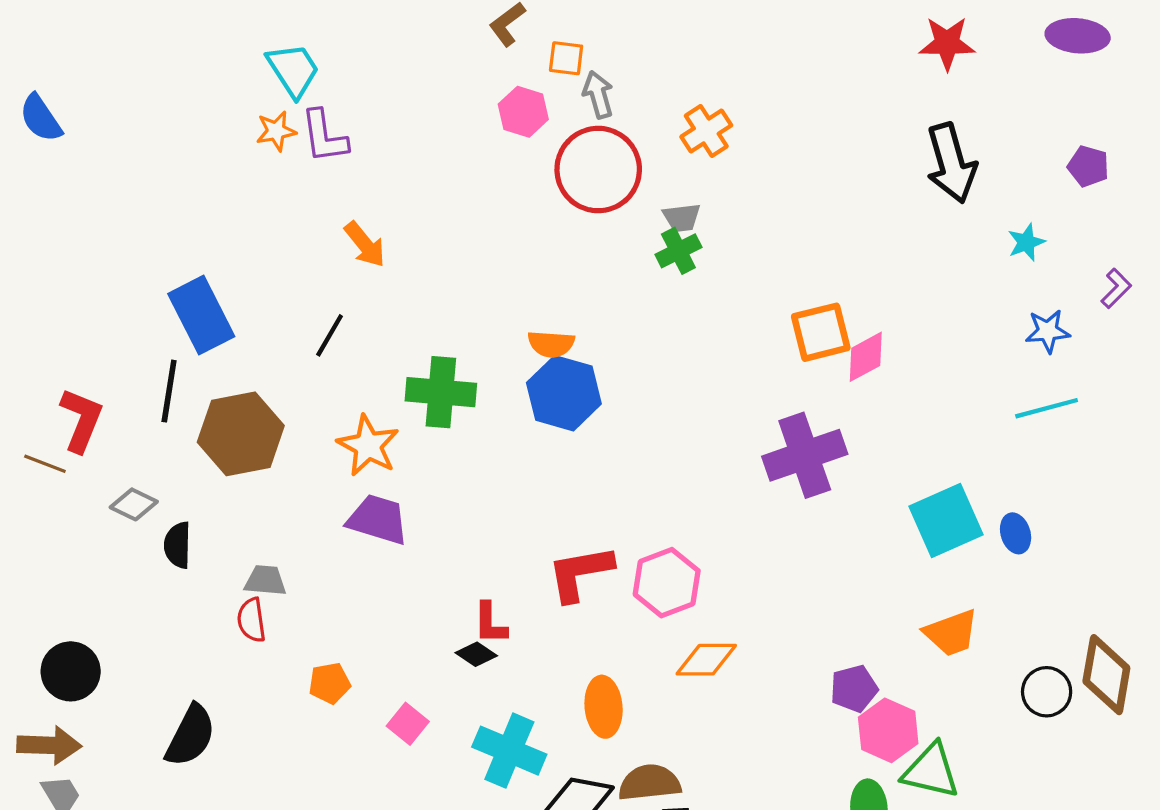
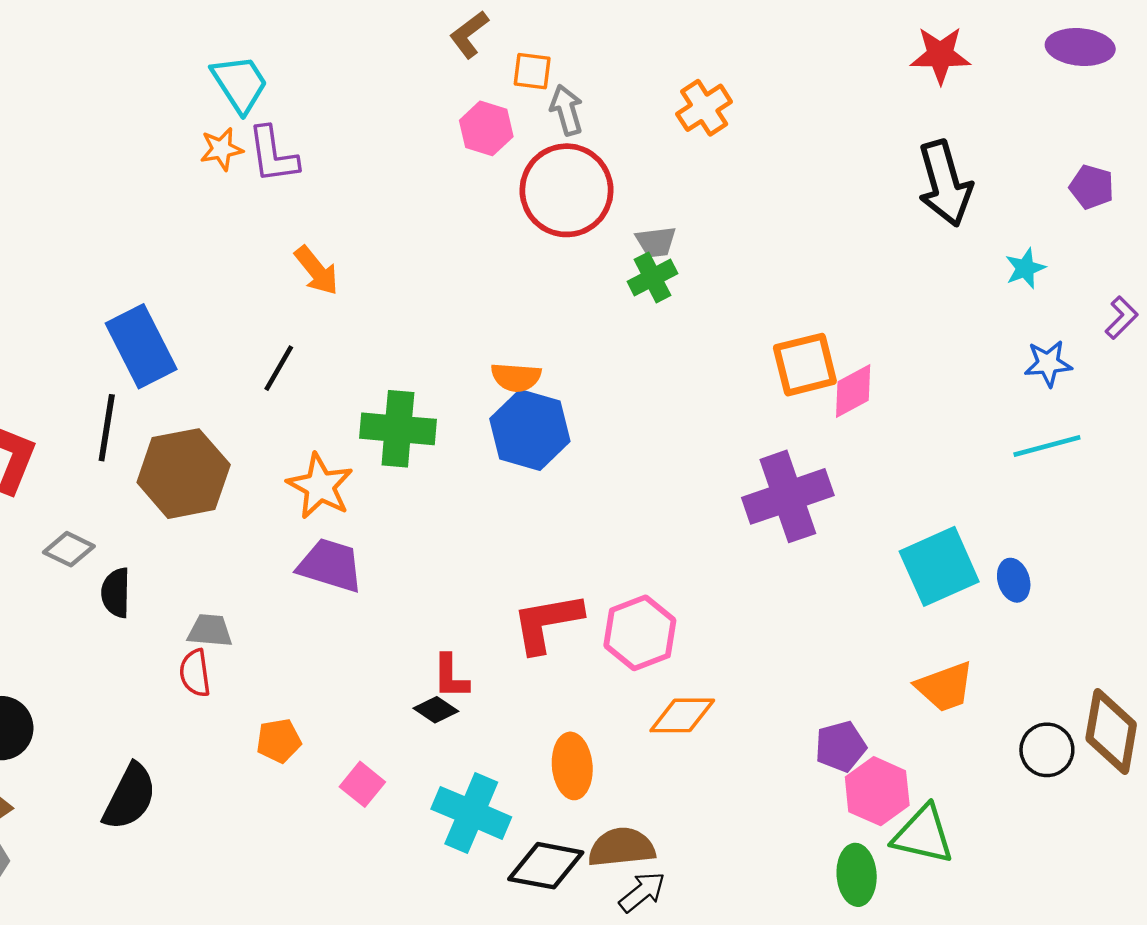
orange cross: (706, 131) -> (704, 108), moved

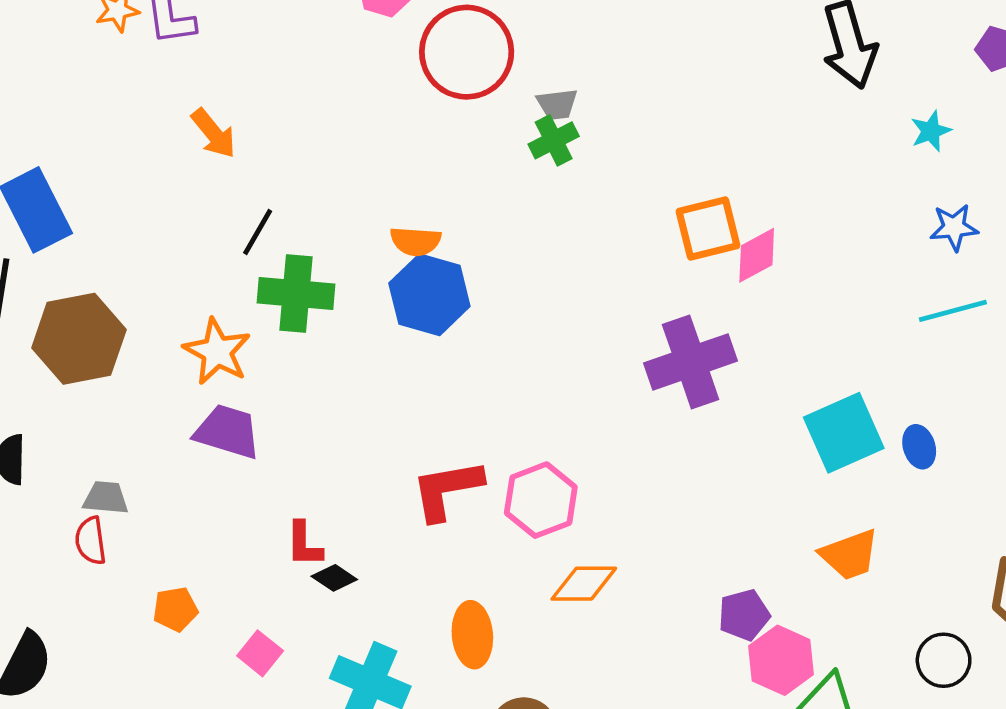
black line: (279, 368) -> (258, 232), moved
red L-shape: (451, 676) -> (304, 544), moved
black circle: (1047, 750) -> (944, 660), moved

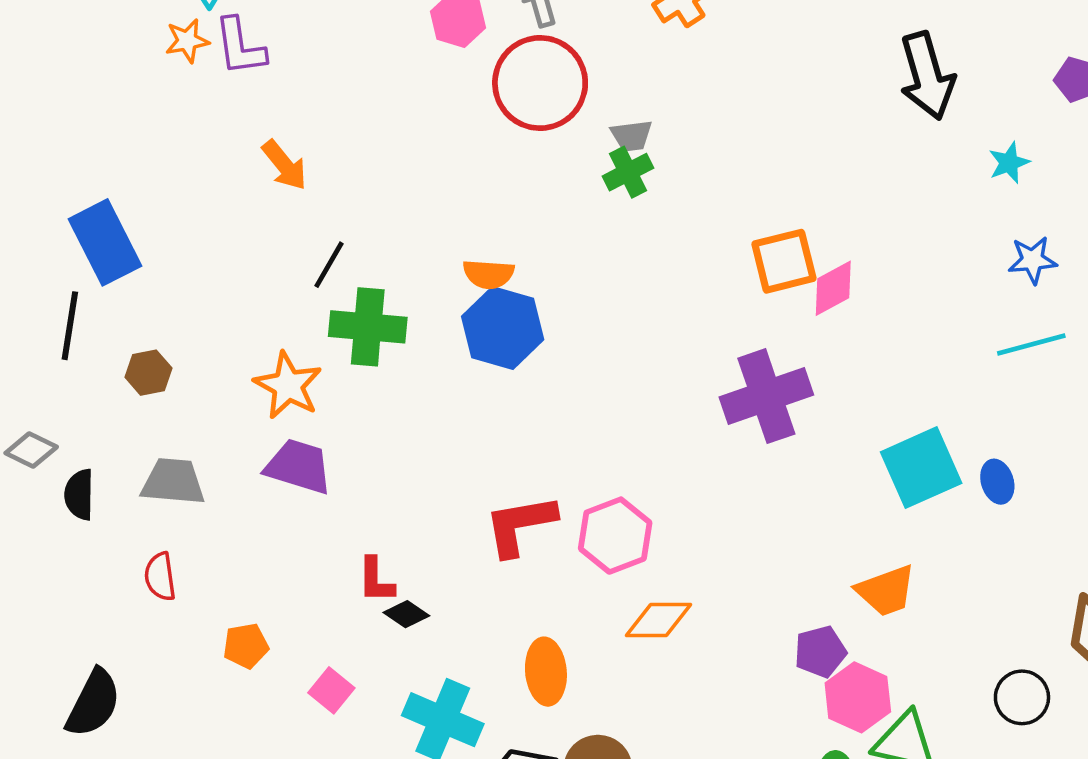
brown hexagon: (79, 339) -> (148, 373), size x0.5
gray trapezoid: (106, 498) -> (173, 482), moved, size x1.4
orange trapezoid: (850, 555) -> (886, 591), moved

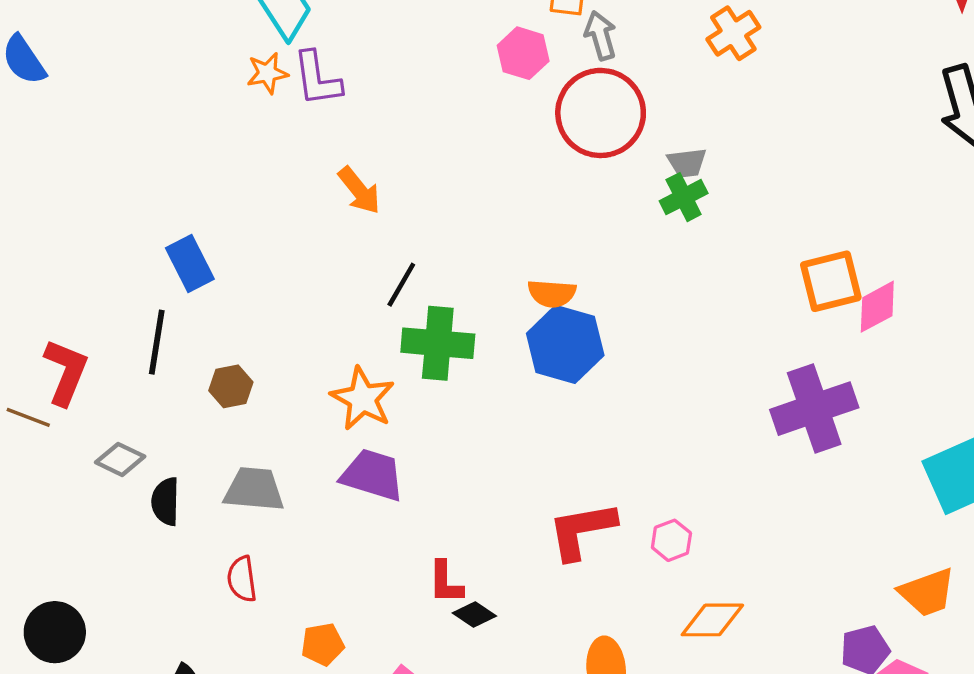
blue rectangle: (105, 242) -> (190, 264), size x0.7
pink hexagon: (615, 536) -> (671, 540), size x0.6

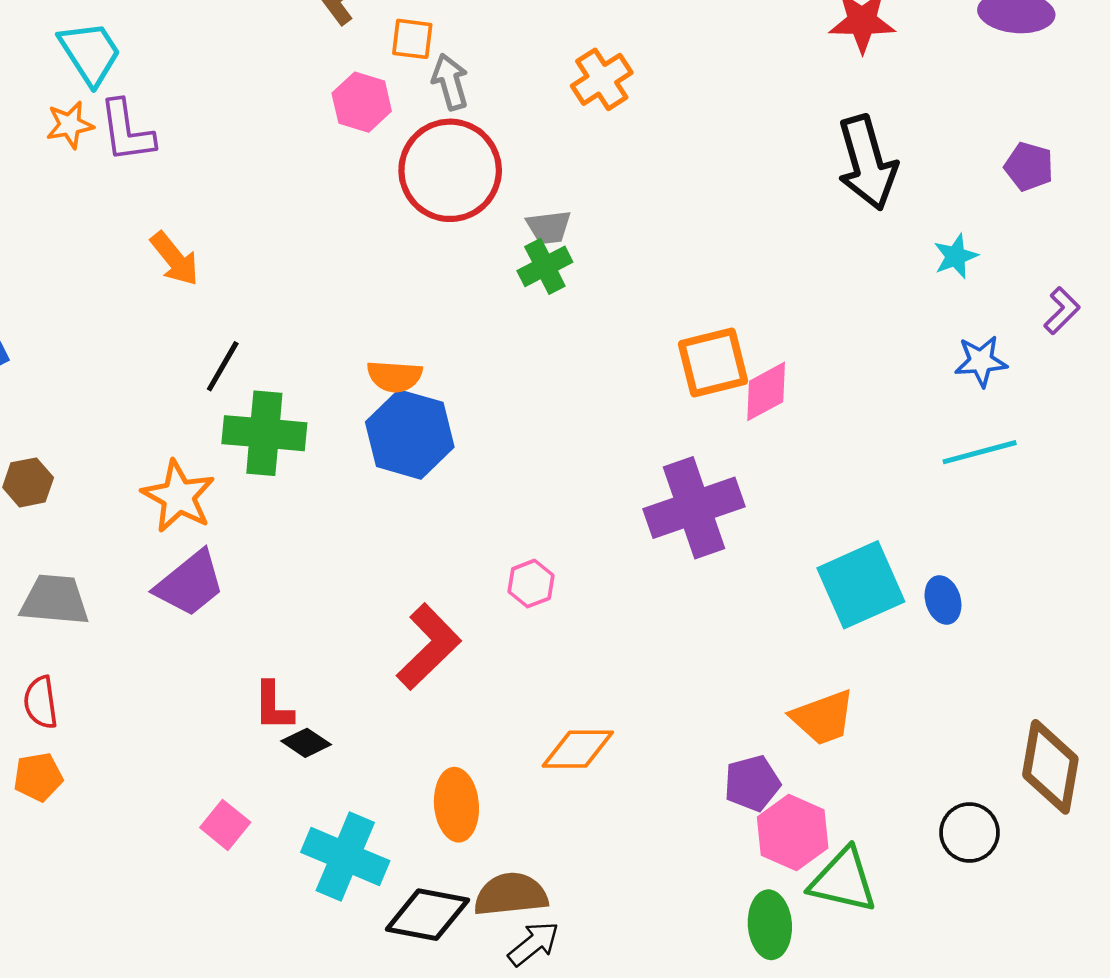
purple trapezoid: (373, 475) -> (190, 584), turned 124
red L-shape: (582, 530) -> (429, 647), turned 146
pink hexagon: (671, 540) -> (531, 584), moved
orange pentagon: (323, 644) -> (38, 777), moved

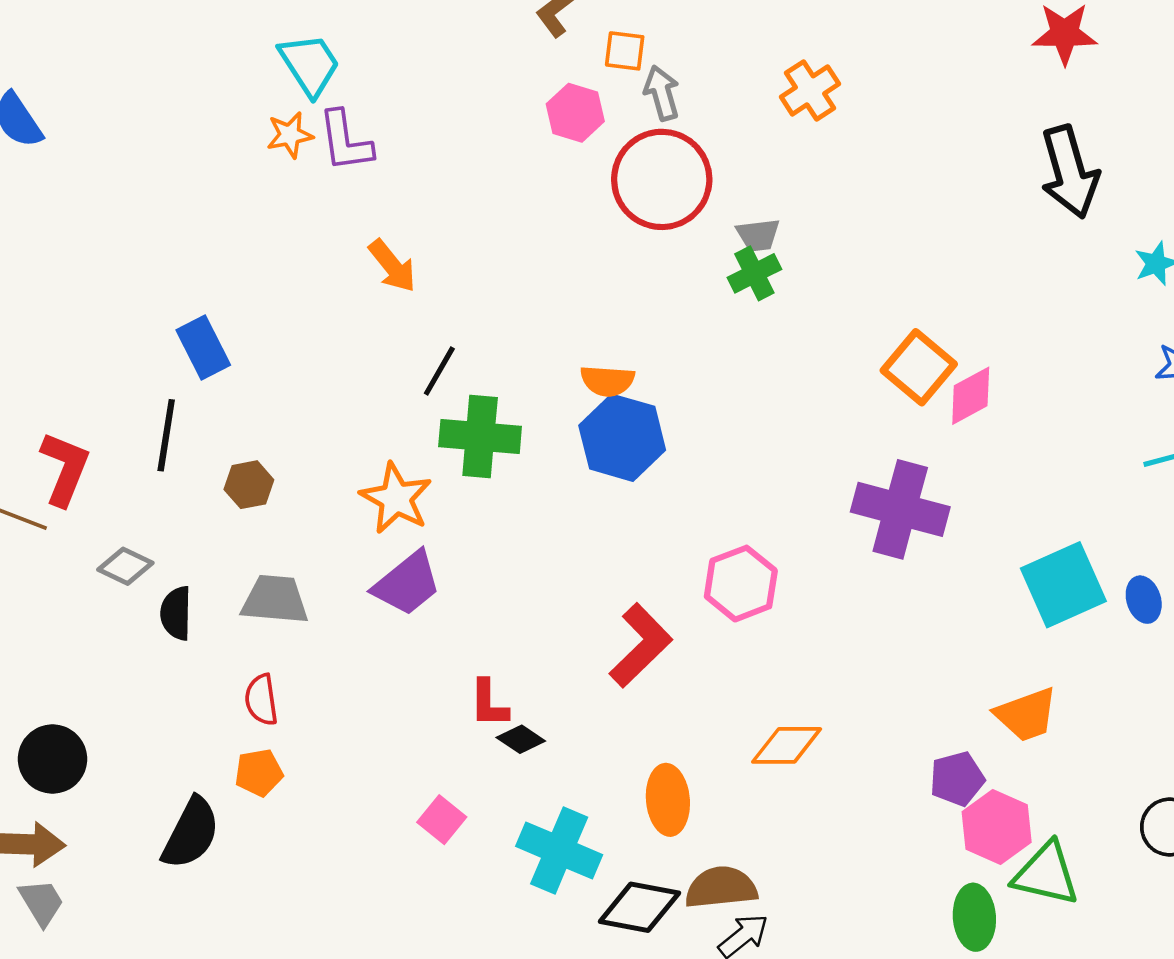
orange square: (713, 362) -> (919, 367), turned -36
purple cross: (694, 508) -> (900, 509), turned 34
pink hexagon: (531, 584) -> (741, 584), size x1.6

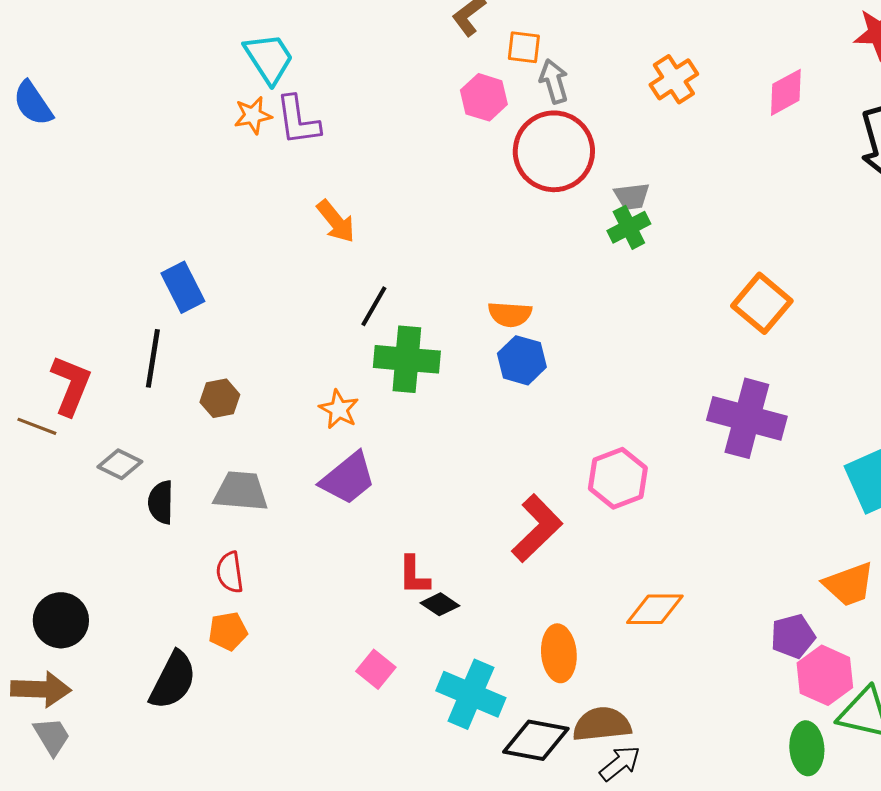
pink diamond: (971, 396) -> (786, 92), moved
blue hexagon: (622, 438) -> (522, 360), size x0.7
orange star: (396, 498) -> (339, 409), size x0.7

